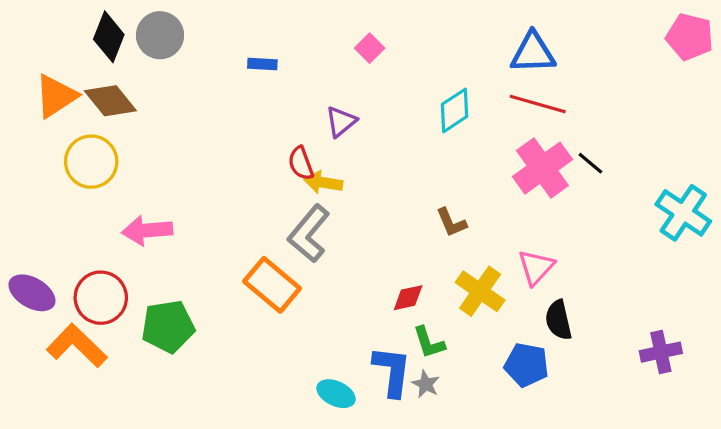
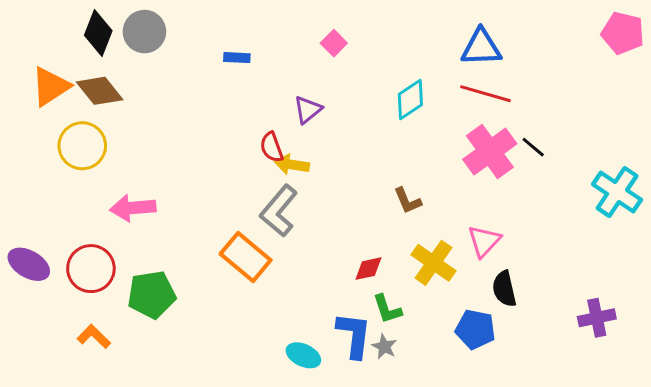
orange L-shape: (77, 346) -> (94, 337), moved, size x0.6

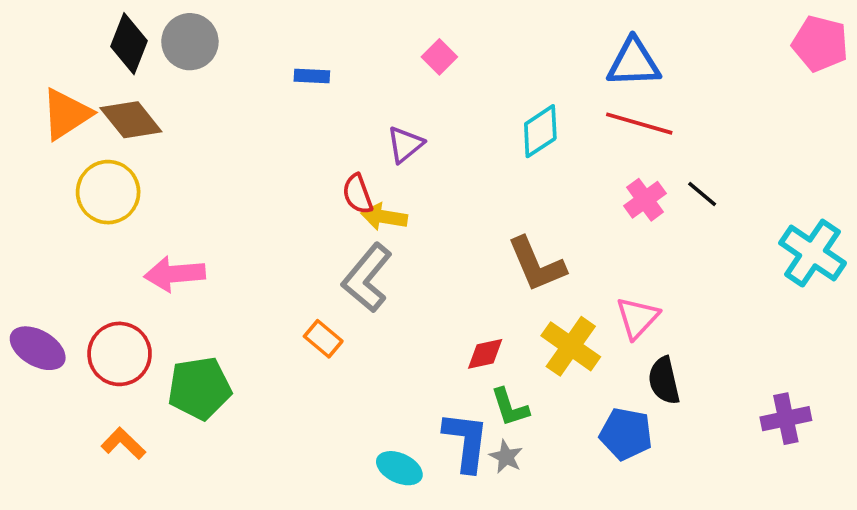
pink cross: (490, 152) -> (645, 200), size x0.6
brown L-shape: (407, 201) -> (536, 264), size x1.6
orange rectangle: (246, 257) -> (323, 339), size x0.6

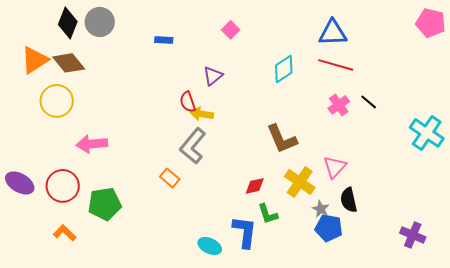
purple cross: (786, 419) -> (413, 235), moved, turned 35
gray star: (506, 457) -> (321, 209), moved

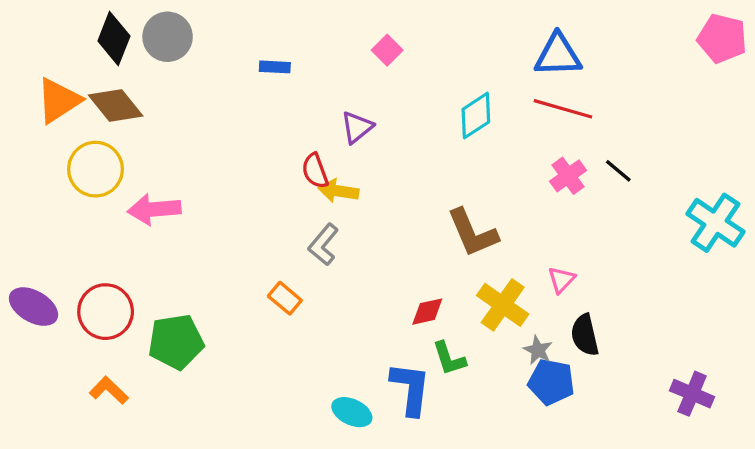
pink arrow: (92, 144) -> (154, 209), moved
gray L-shape: (193, 146) -> (323, 245), size x0.7
pink triangle: (335, 167) -> (561, 280), size x0.7

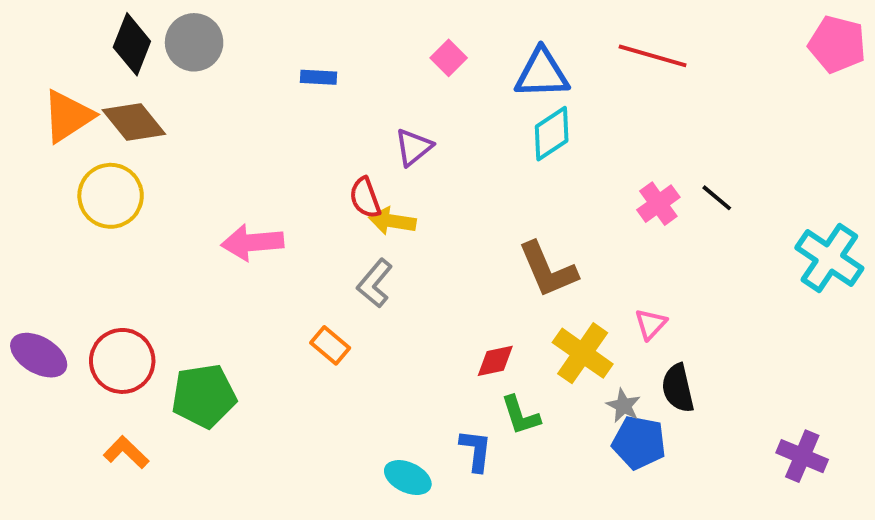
blue triangle: (558, 55) -> (542, 73), moved
red line: (563, 109) -> (653, 56), moved
pink arrow: (154, 209) -> (252, 242), moved
blue L-shape: (411, 389) -> (476, 450), size x0.7

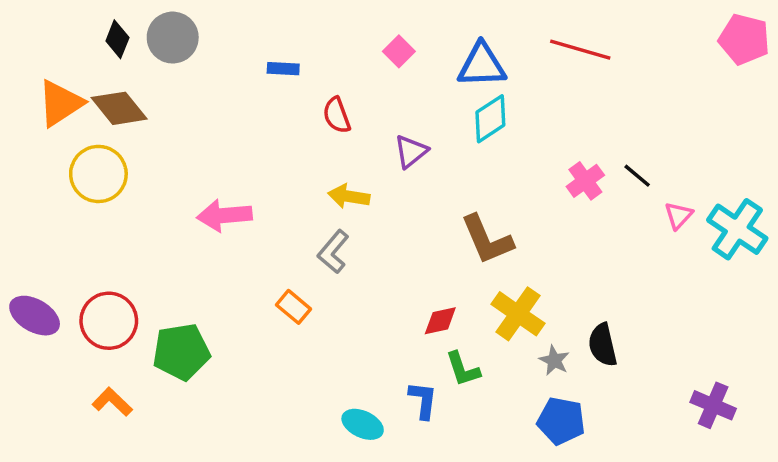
black diamond: (132, 44) -> (117, 39), size x0.7
purple triangle: (414, 147) -> (411, 152), moved
red semicircle: (365, 198) -> (337, 115), moved
pink triangle: (651, 324) -> (679, 215), moved
blue pentagon: (639, 443) -> (561, 421), moved

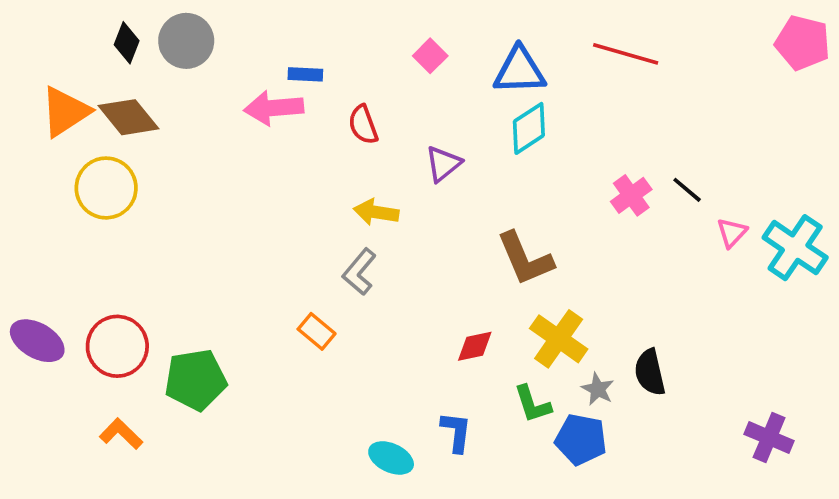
pink arrow: (224, 215) -> (274, 108), moved
green L-shape: (463, 369) -> (533, 404), moved
blue pentagon: (561, 421) -> (581, 439), moved

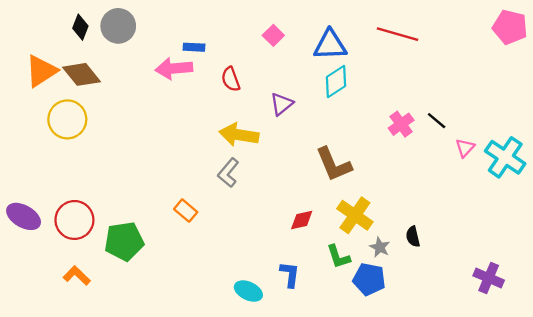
yellow arrow: (376, 212) -> (239, 135), size x1.4
orange rectangle: (317, 331) -> (186, 211), moved
black semicircle: (650, 372) -> (413, 237), size x0.7

